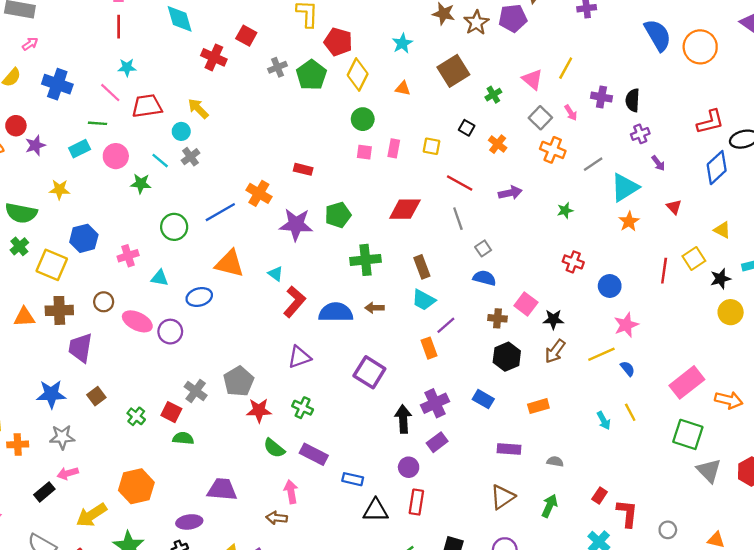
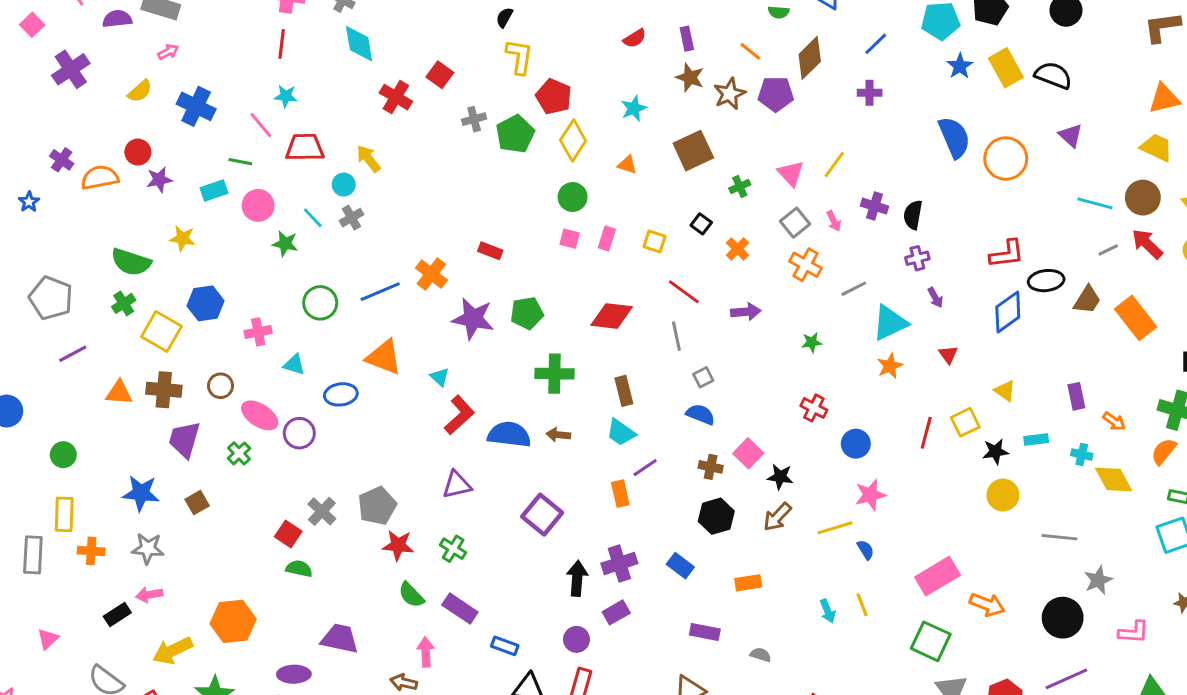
green cross: (136, 416) -> (239, 453), moved

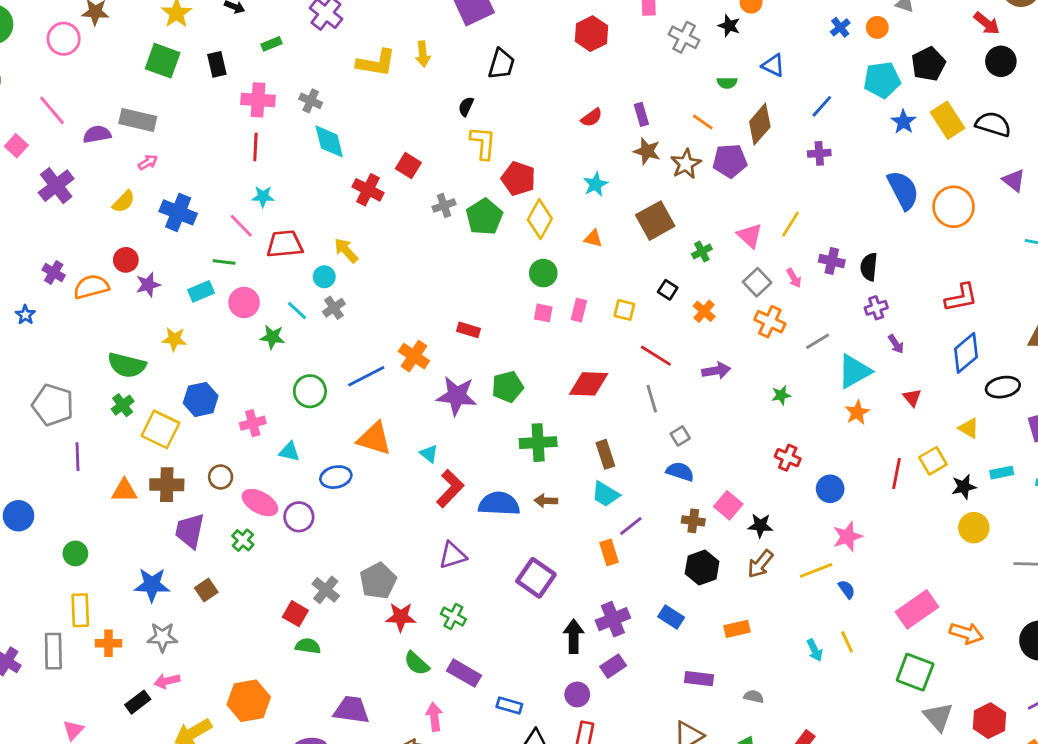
black ellipse: (1046, 281) -> (1003, 387), moved
purple line: (73, 354) -> (78, 457), turned -60

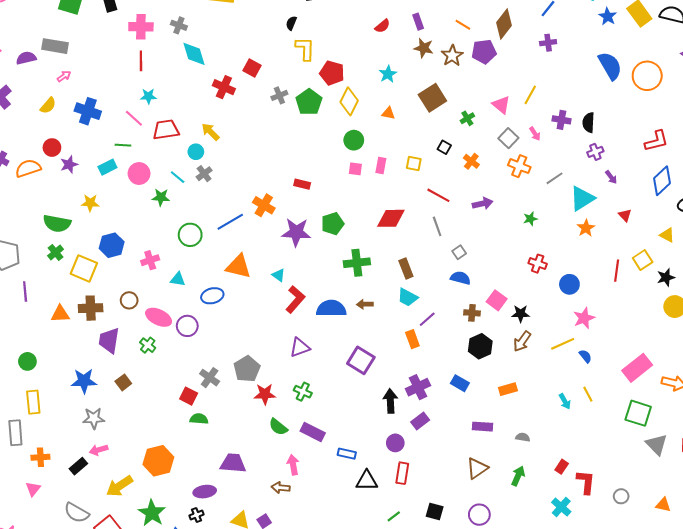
orange cross: (109, 643) -> (40, 457), moved

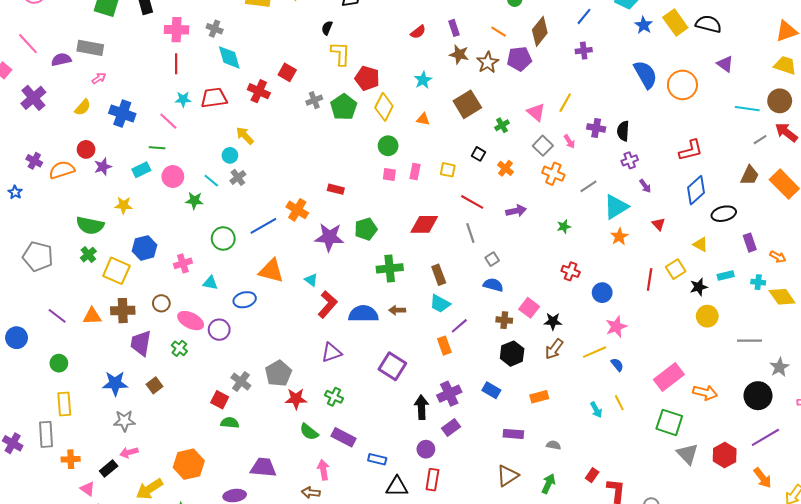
red trapezoid: (166, 130) -> (214, 98), moved
purple line: (25, 291) -> (57, 316), moved, turned -48
pink triangle: (33, 489) -> (88, 489), moved, turned -35

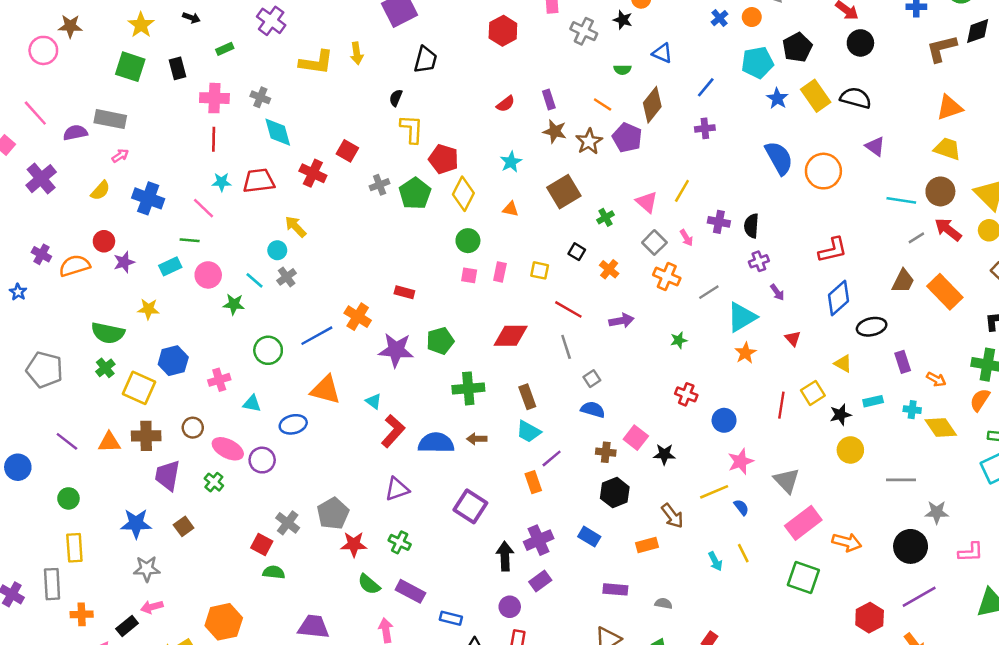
purple pentagon: (519, 59) -> (627, 138), turned 30
brown arrow: (554, 349) -> (672, 516), moved, turned -75
gray star: (779, 367) -> (937, 512), turned 30
gray triangle: (687, 454) -> (787, 481), moved

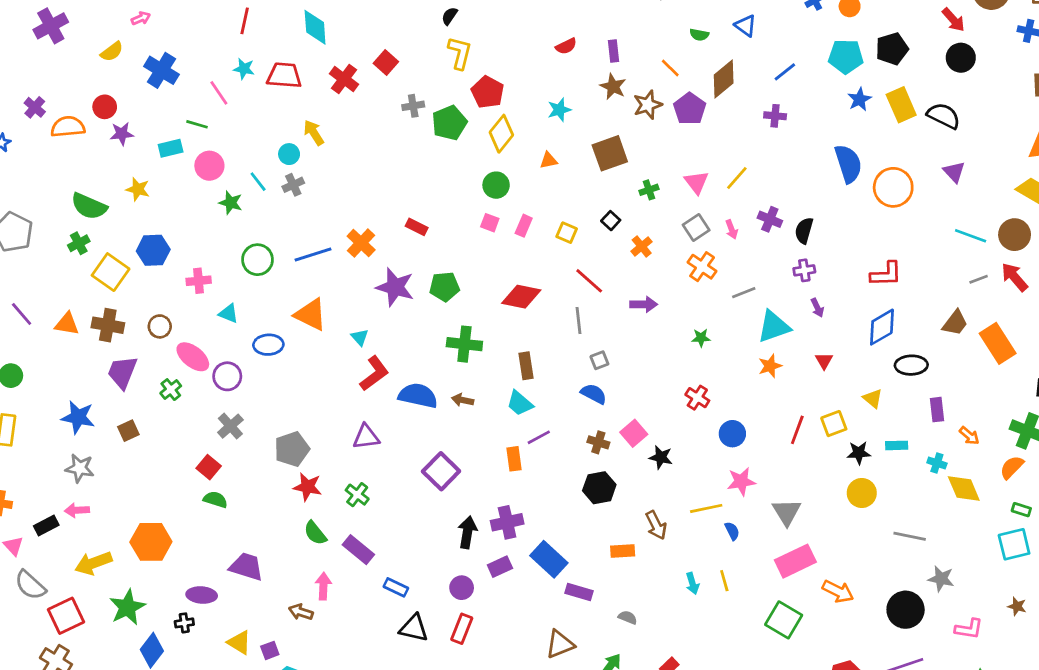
orange triangle: (510, 209) -> (549, 160), turned -35
gray cross: (288, 523) -> (230, 426), moved
blue rectangle: (589, 537) -> (549, 559), moved, size x1.5

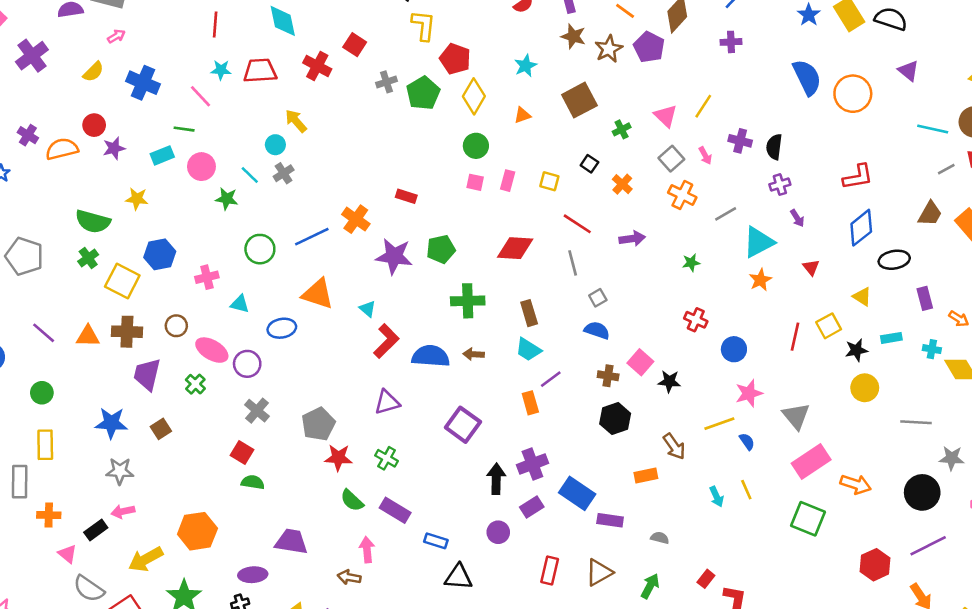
red rectangle: (462, 629) -> (550, 571), moved

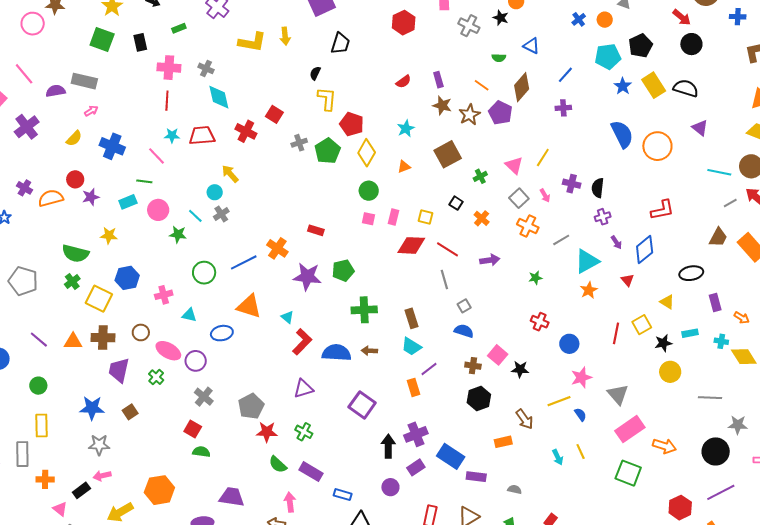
blue diamond: (861, 228) -> (645, 250), moved
red diamond: (515, 248) -> (411, 245), moved

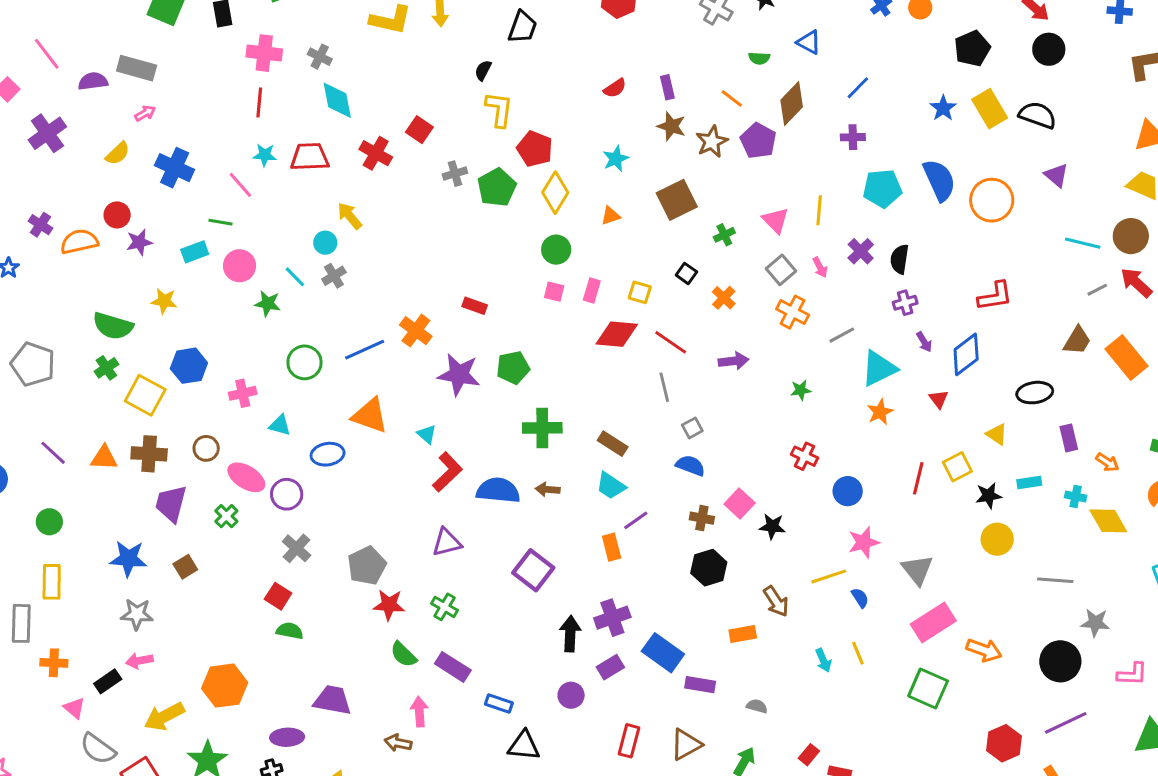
cyan pentagon: (608, 57) -> (882, 188), moved
yellow line: (543, 157) -> (819, 210), turned -30
purple cross: (572, 184) -> (861, 251), turned 30
brown rectangle: (411, 318) -> (613, 444), turned -42

